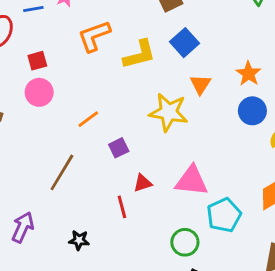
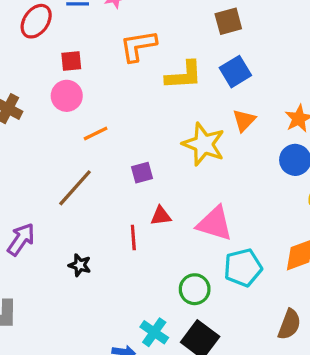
orange line: (88, 119) -> (96, 134), moved

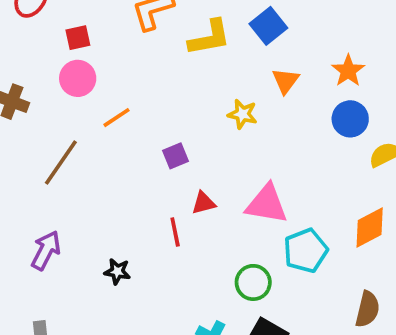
yellow star: (204, 144) -> (242, 114), size x0.6
brown line: (75, 188) -> (61, 163), moved

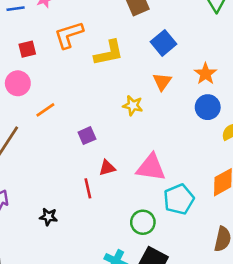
blue square: (268, 26) -> (164, 43), moved
red square: (78, 38) -> (27, 49), moved

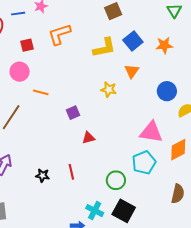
yellow L-shape: (109, 53) -> (104, 48), moved
orange star: (206, 74) -> (164, 45), moved, turned 30
orange line: (45, 110) -> (41, 92), turned 49
pink triangle: (151, 168) -> (151, 132), moved
red line: (88, 188) -> (71, 172), moved

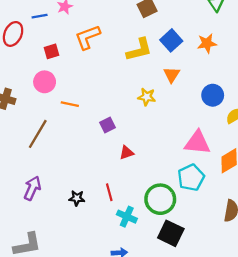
green circle: (116, 180) -> (160, 199), size x1.4
cyan cross: (95, 211) -> (127, 217), moved

